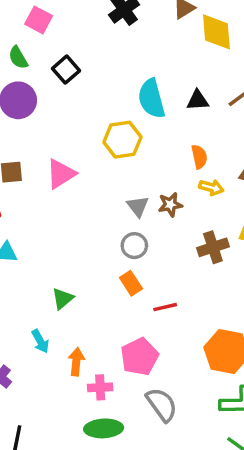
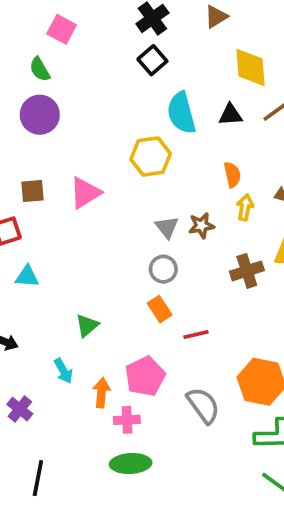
yellow diamond: (216, 32) -> (250, 67), moved
black square: (66, 70) -> (152, 60), moved
yellow arrow: (211, 187) -> (245, 207), turned -95
pink pentagon: (139, 357) -> (145, 376), moved
gray semicircle: (162, 405) -> (203, 405), moved

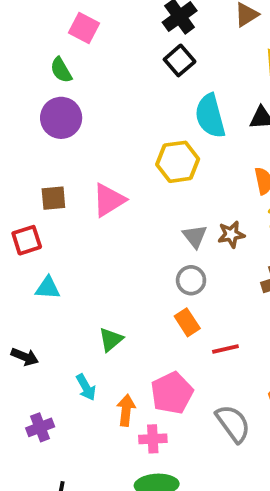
purple cross: (20, 409) -> (40, 427), turned 30

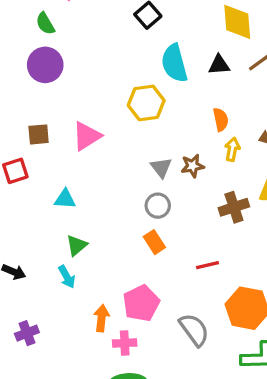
cyan triangle: (48, 288) -> (65, 199), moved
green triangle: (111, 340) -> (77, 245), moved
red line: (225, 349) -> (207, 265), moved
cyan arrow: (86, 387) -> (67, 277), moved

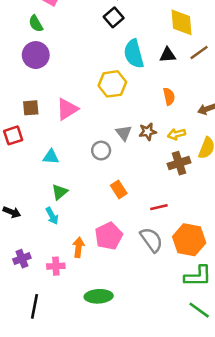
yellow arrow: (232, 149) -> (176, 134), moved, turned -114
gray circle: (158, 206) -> (101, 151), moved
gray semicircle: (194, 330) -> (151, 240), moved
pink cross: (125, 343) -> (56, 266), moved

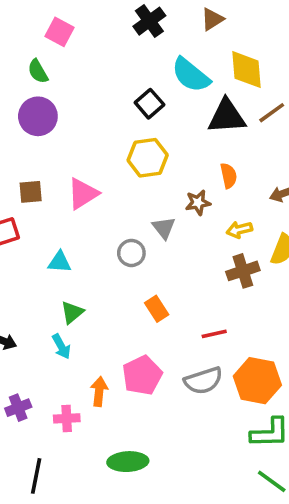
black square: (114, 17) -> (149, 104), moved
cyan semicircle: (134, 54) -> (191, 75), moved, turned -36
black triangle: (168, 55) -> (227, 116), size x1.6
brown star: (148, 132) -> (198, 203), moved
gray semicircle: (151, 240) -> (203, 381), turned 108

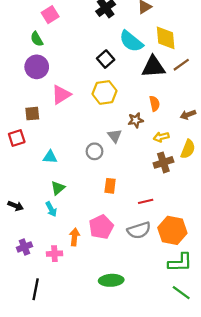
pink square: (59, 32) -> (50, 15), turned 30
pink triangle: (83, 194) -> (61, 95), moved
orange rectangle: (157, 309) -> (110, 186), turned 40
green ellipse: (128, 462) -> (111, 280), moved

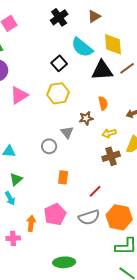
red line: (146, 201) -> (95, 191), turned -32

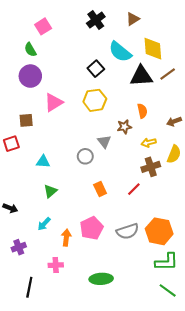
orange rectangle: (63, 177) -> (100, 189), turned -32
red line: (95, 191) -> (134, 189), moved
cyan arrow: (10, 198) -> (44, 224), moved, turned 72
pink cross: (13, 238) -> (56, 265), moved

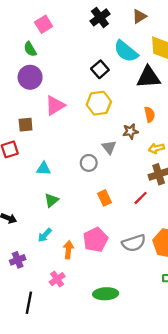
pink cross: (56, 265) -> (57, 279), turned -32

